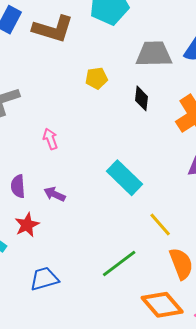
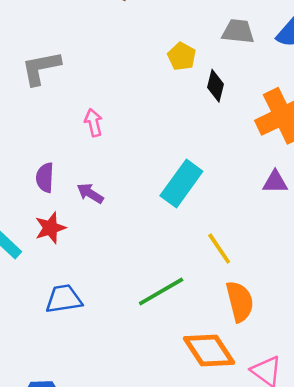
gray trapezoid: (154, 54) -> (238, 31), size x0.7
yellow pentagon: (96, 78) -> (182, 56), moved, turned 30
cyan rectangle: (124, 178) -> (181, 184), turned 75

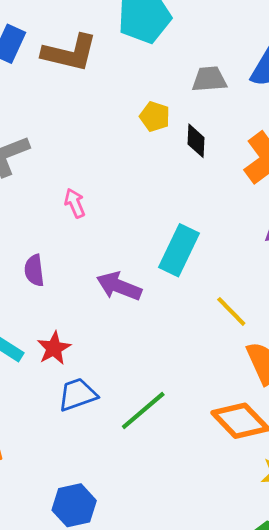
purple arrow: (90, 193) -> (119, 286), moved, size x1.5
red star: (50, 228) -> (54, 348), moved
green line: (161, 291) -> (143, 410), moved

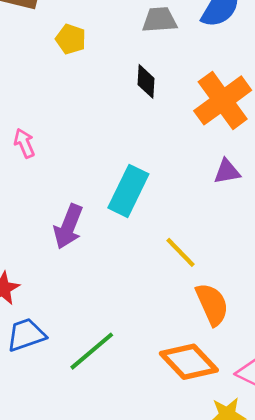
yellow pentagon: (155, 116) -> (71, 39), moved
purple arrow: (119, 286) -> (68, 227), turned -90

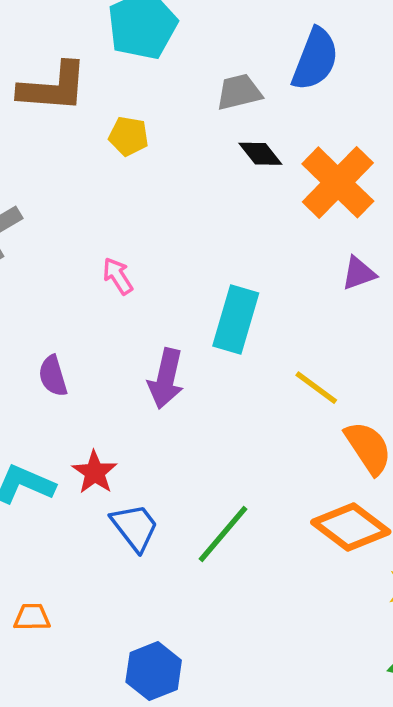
black diamond: (146, 81) -> (260, 154), moved, turned -32
pink arrow: (24, 143) -> (118, 276), moved
blue trapezoid: (26, 335) -> (135, 527), turned 81

